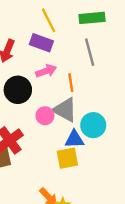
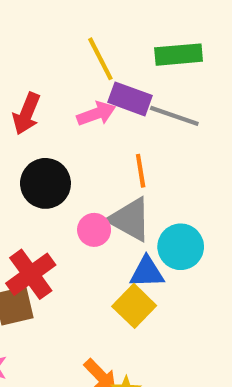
purple rectangle: (41, 43) -> (130, 99), moved
gray line: (90, 52) -> (174, 116), turned -56
pink arrow: (46, 71) -> (96, 114), moved
yellow square: (67, 158) -> (134, 306), turned -35

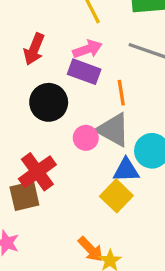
purple rectangle: (130, 99) -> (84, 72), moved

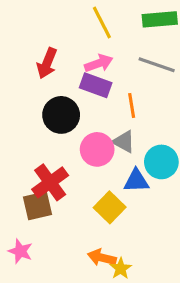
gray triangle: (113, 130) -> (124, 142), size x0.7
pink circle: (86, 138) -> (97, 149), size x1.4
yellow square: (116, 196) -> (110, 207), moved
orange arrow: (91, 249) -> (102, 258), turned 148

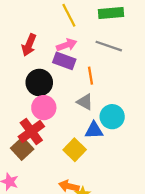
pink circle: (97, 149) -> (44, 108), moved
brown square: (38, 206) -> (22, 149), turned -30

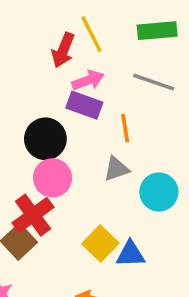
red arrow: (29, 45) -> (63, 50), moved
gray triangle: (85, 102) -> (116, 169), turned -48
blue triangle: (94, 130) -> (131, 254), moved

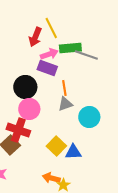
green rectangle: (157, 31) -> (70, 48), moved
orange line: (125, 128) -> (64, 88), moved
red cross: (33, 215) -> (18, 130), turned -35

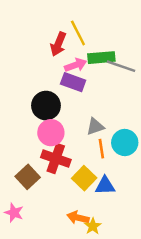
orange line: (64, 88) -> (101, 149), moved
red cross: (18, 130) -> (56, 158), moved

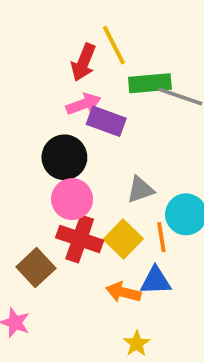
pink arrow: (76, 65) -> (83, 104), moved
orange line: (101, 149) -> (161, 237), moved
yellow square: (84, 178) -> (123, 239), moved
orange arrow: (78, 218) -> (123, 292), moved

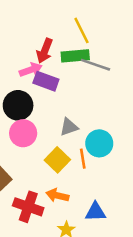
yellow line: (114, 45) -> (81, 30), moved
red arrow: (83, 62) -> (45, 51), moved
red cross: (80, 239) -> (28, 207), moved
blue triangle: (156, 281) -> (95, 212), moved

